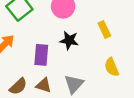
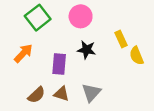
yellow semicircle: (112, 67) -> (137, 56), moved

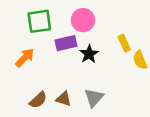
green square: (38, 18) -> (39, 21), turned 30
black star: (87, 50) -> (89, 54), turned 30
purple rectangle: (59, 64) -> (66, 43), moved, turned 72

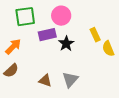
brown semicircle: (38, 100) -> (11, 71), moved

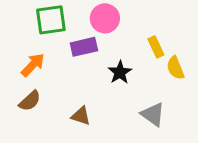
black star: (66, 44) -> (120, 72), moved
gray triangle: (70, 80) -> (153, 114), moved, turned -36

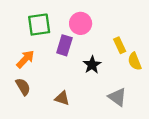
purple rectangle: (84, 47) -> (64, 45), turned -60
brown semicircle: (30, 101) -> (23, 87), turned -78

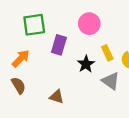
pink circle: (81, 23) -> (89, 24), moved
yellow rectangle: (120, 45) -> (107, 53), moved
gray triangle: (117, 97) -> (111, 81), moved

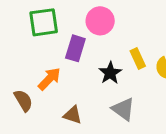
pink circle: (89, 24) -> (100, 21), moved
orange arrow: (21, 58) -> (49, 79), moved
gray triangle: (111, 81) -> (123, 109), moved

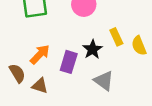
purple rectangle: (75, 48) -> (69, 62), moved
brown triangle: (73, 115) -> (40, 86), moved

